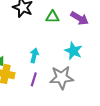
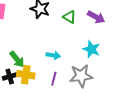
green triangle: (52, 17) -> (70, 17), turned 32
cyan arrow: (34, 55) -> (53, 55), turned 88

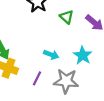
cyan arrow: (53, 55) -> (51, 55), moved

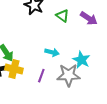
cyan star: (83, 55) -> (81, 60), moved

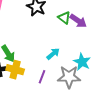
purple arrow: (89, 18) -> (78, 21), moved
cyan arrow: (52, 52) -> (53, 54), turned -56

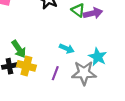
purple arrow: (78, 21) -> (93, 13), turned -48
cyan arrow: (53, 54) -> (67, 49), turned 64

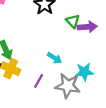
cyan star: (98, 57) -> (84, 72), turned 30

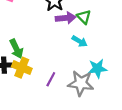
purple arrow: (87, 27) -> (66, 18), moved
cyan arrow: (55, 58) -> (80, 41), moved

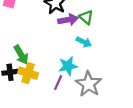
cyan star: (97, 68) -> (68, 66), moved
gray star: (81, 83) -> (89, 84), turned 30

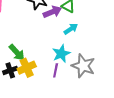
cyan arrow: (84, 42) -> (71, 29), turned -48
yellow cross: (28, 73) -> (27, 68), turned -30

